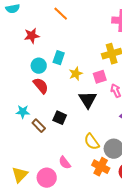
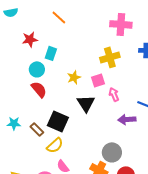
cyan rectangle: (59, 58) -> (51, 53), moved
cyan star: (23, 112) -> (14, 123), moved
black square: (60, 118) -> (58, 121), size x1.5
yellow semicircle: (92, 142) -> (55, 145), moved, turned -96

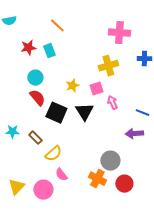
cyan rectangle: (51, 53) -> (49, 51), moved, turned -40
purple arrow: (127, 119) -> (134, 134), moved
black square: (58, 121) -> (56, 113), moved

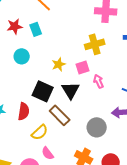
red semicircle: (37, 98) -> (24, 111), moved, turned 48
brown rectangle: (35, 138) -> (60, 115), moved, size x1.5
gray circle: (110, 161) -> (97, 127), moved

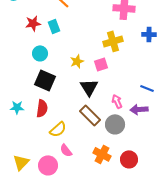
pink arrow: (99, 81) -> (117, 101), moved
black square: (43, 91) -> (45, 80), moved
brown rectangle: (60, 115) -> (90, 115), moved

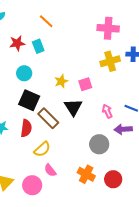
yellow cross: (113, 41) -> (110, 61), moved
pink arrow: (117, 101) -> (107, 111), moved
brown rectangle: (90, 115) -> (48, 118), moved

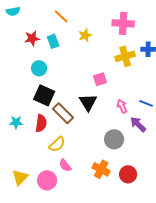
yellow star: (61, 81) -> (85, 35), moved
purple arrow: (123, 129) -> (138, 124), turned 48

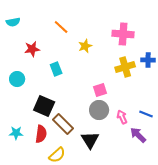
cyan rectangle: (53, 41) -> (56, 69), moved
cyan circle: (39, 68) -> (17, 79), moved
black triangle: (88, 102) -> (90, 140), moved
gray circle: (114, 139) -> (99, 110), moved

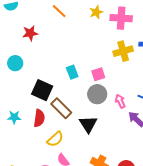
yellow star: (85, 46) -> (96, 12), moved
cyan rectangle: (56, 69) -> (72, 72), moved

